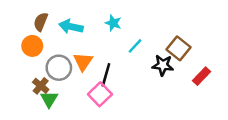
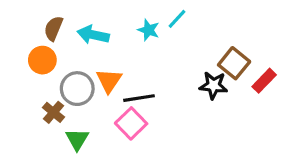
cyan line: (135, 46) -> (177, 19), moved
black line: (106, 75) -> (139, 98), turned 65
red rectangle: (201, 76) -> (264, 81), moved
green triangle: (49, 99) -> (77, 139), moved

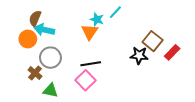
cyan arrow: (93, 35) -> (44, 30), moved
orange triangle: (109, 81) -> (90, 32), moved
green triangle: (77, 139) -> (50, 91), turned -49

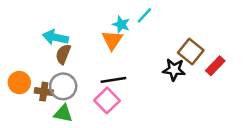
brown semicircle: (35, 18) -> (63, 54), moved
orange circle: (28, 39) -> (19, 83), moved
gray circle: (50, 58) -> (63, 86), moved
brown cross: (35, 73) -> (44, 92), turned -32

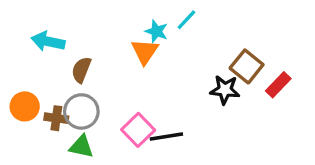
cyan arrow: (55, 37) -> (48, 41), moved
black line: (113, 80) -> (166, 136), moved

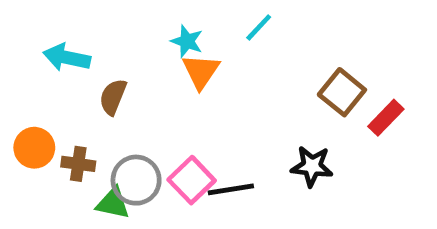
cyan star: (156, 31) -> (187, 41), moved
black star: (225, 90) -> (312, 166), moved
gray circle: (81, 111) -> (136, 180), moved

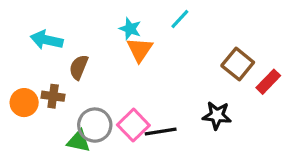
brown cross: (78, 164) -> (53, 96), moved

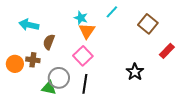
brown square: (238, 64) -> (148, 24), moved
black star: (217, 115) -> (135, 72), turned 30
pink square: (133, 125) -> (83, 56), moved
black line: (161, 131) -> (85, 84), moved, turned -72

